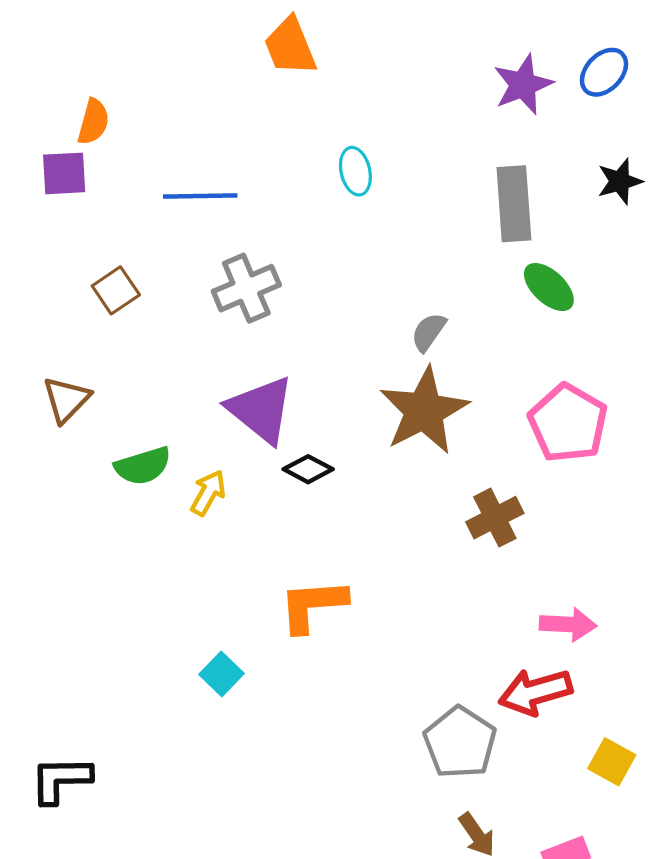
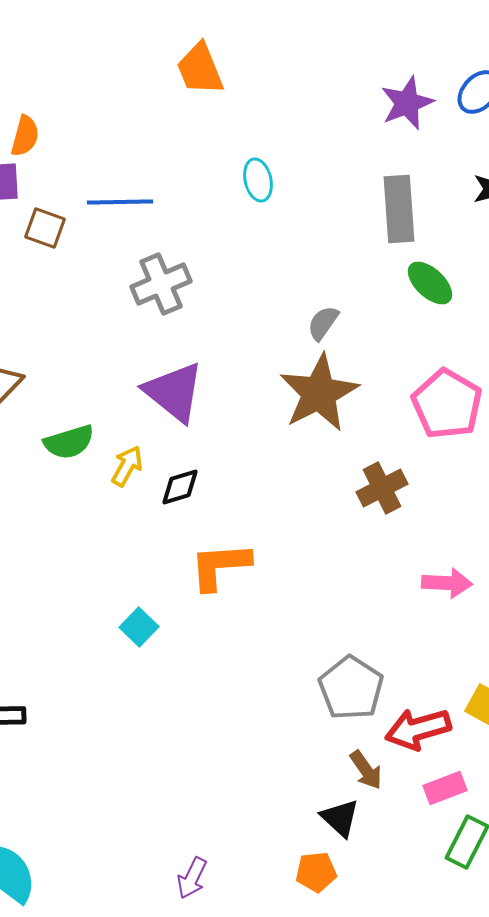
brown square: (116, 290) -> (45, 228), moved, turned -36
black diamond: (308, 469) -> (180, 487), moved, turned -45
red arrow: (535, 692) -> (418, 729), moved

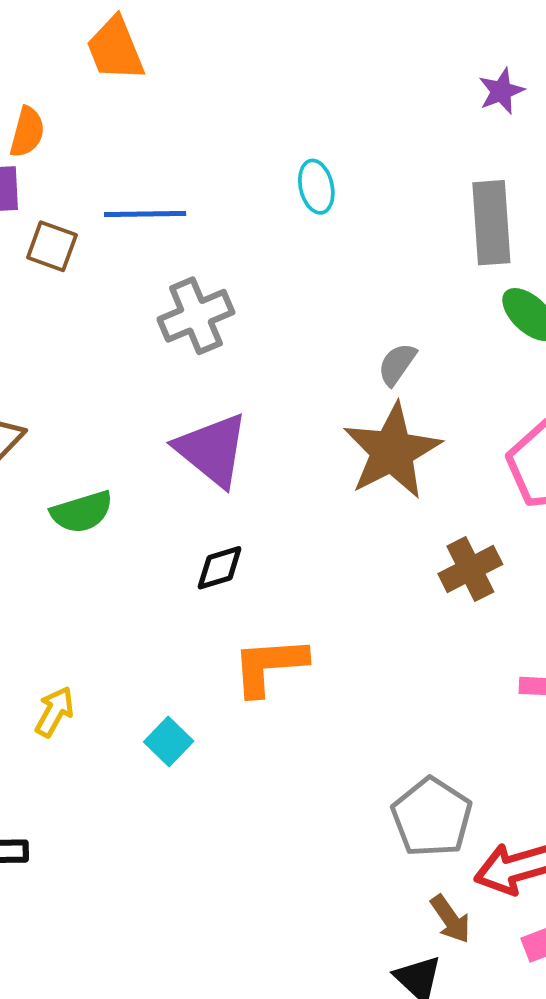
orange trapezoid: (200, 69) -> (115, 49), moved
purple star: (407, 103) -> (501, 91), size x0.7
yellow arrow: (127, 466) -> (54, 712), moved

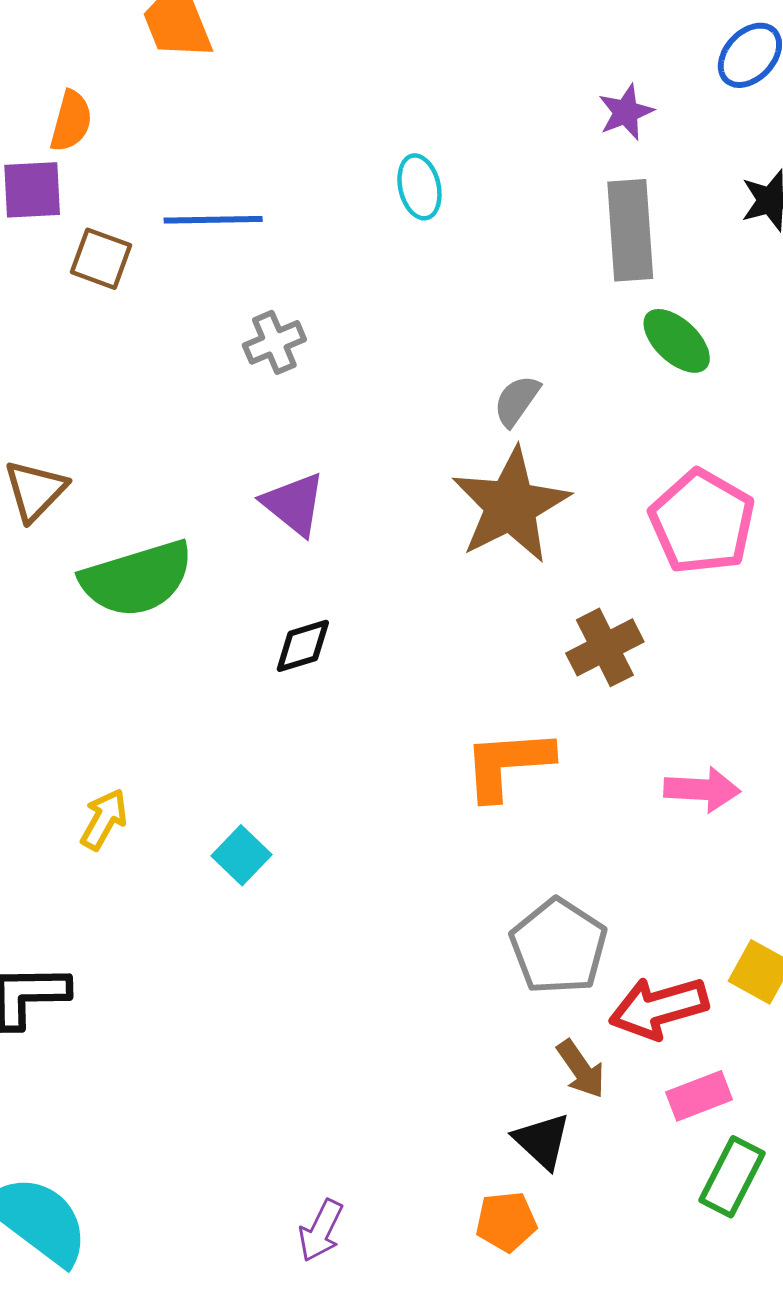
purple star: (501, 91) -> (626, 112), moved
gray cross: (196, 316) -> (274, 342), size x0.7
purple triangle: (212, 450) -> (294, 504), size x0.7
green semicircle: (82, 512) -> (137, 579), size x1.5
orange L-shape: (269, 666) -> (508, 764), moved

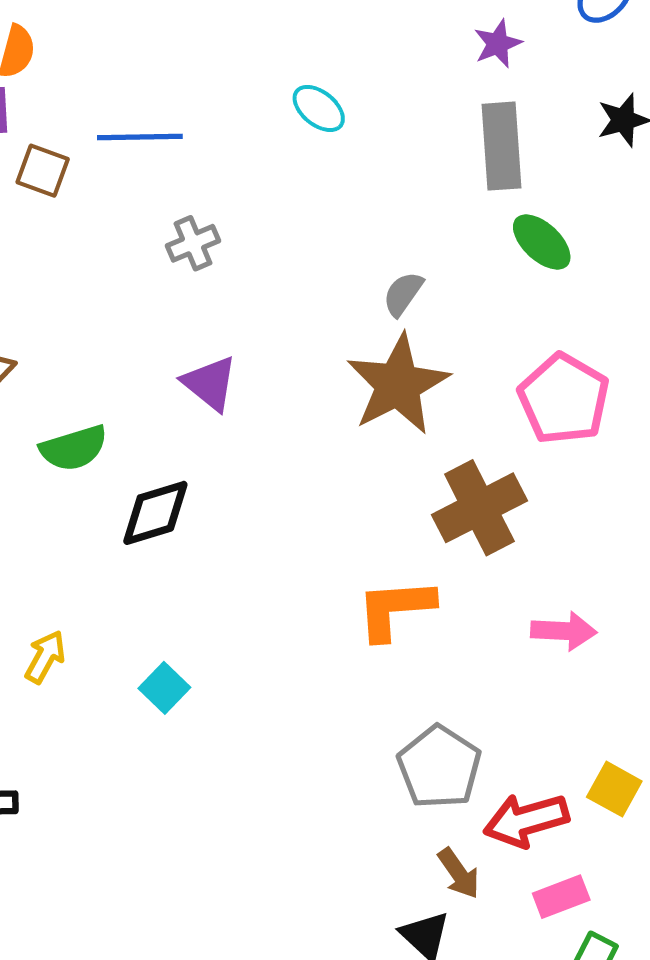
cyan ellipse: (419, 187) -> (319, 108), turned -38
green semicircle: (137, 579) -> (74, 448), size x0.7
black diamond: (303, 646) -> (155, 513), moved, size x1.4
brown cross: (605, 647) -> (479, 508), size x1.4

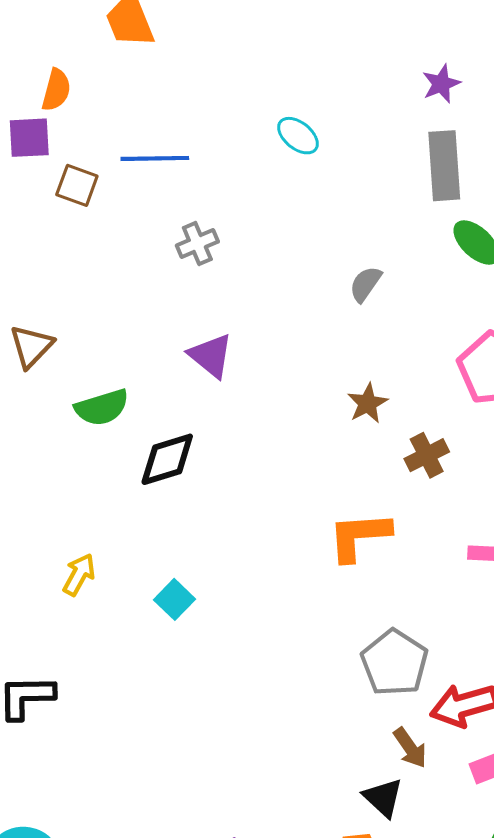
brown star: (398, 385) -> (368, 403), moved, size x0.5
brown cross: (479, 508) -> (427, 455), size x0.6

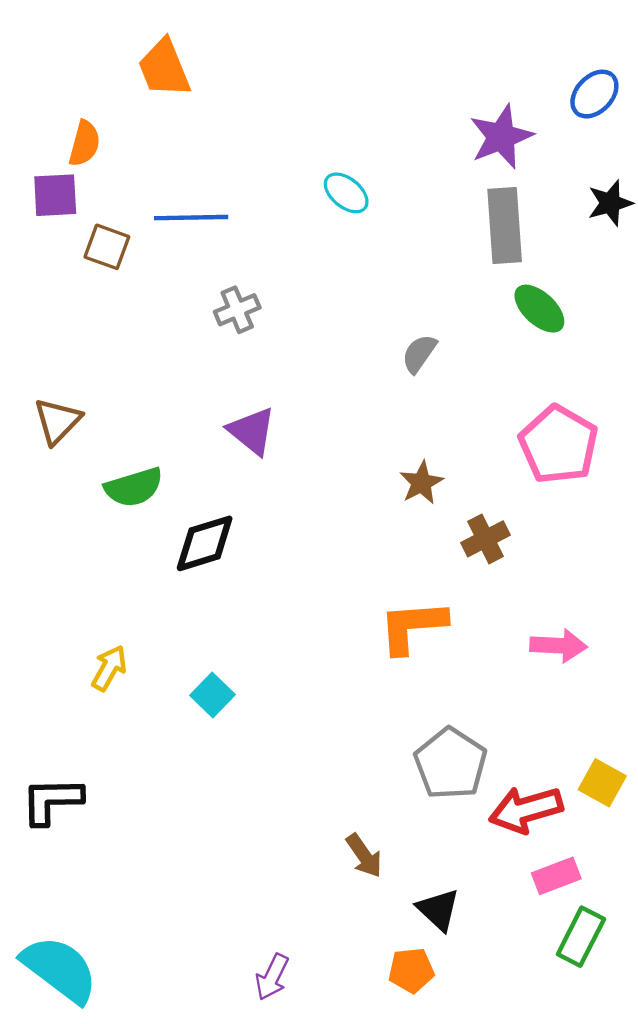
purple star: (441, 84) -> (501, 137), size x1.5
brown arrow: (410, 748) -> (364, 856), moved

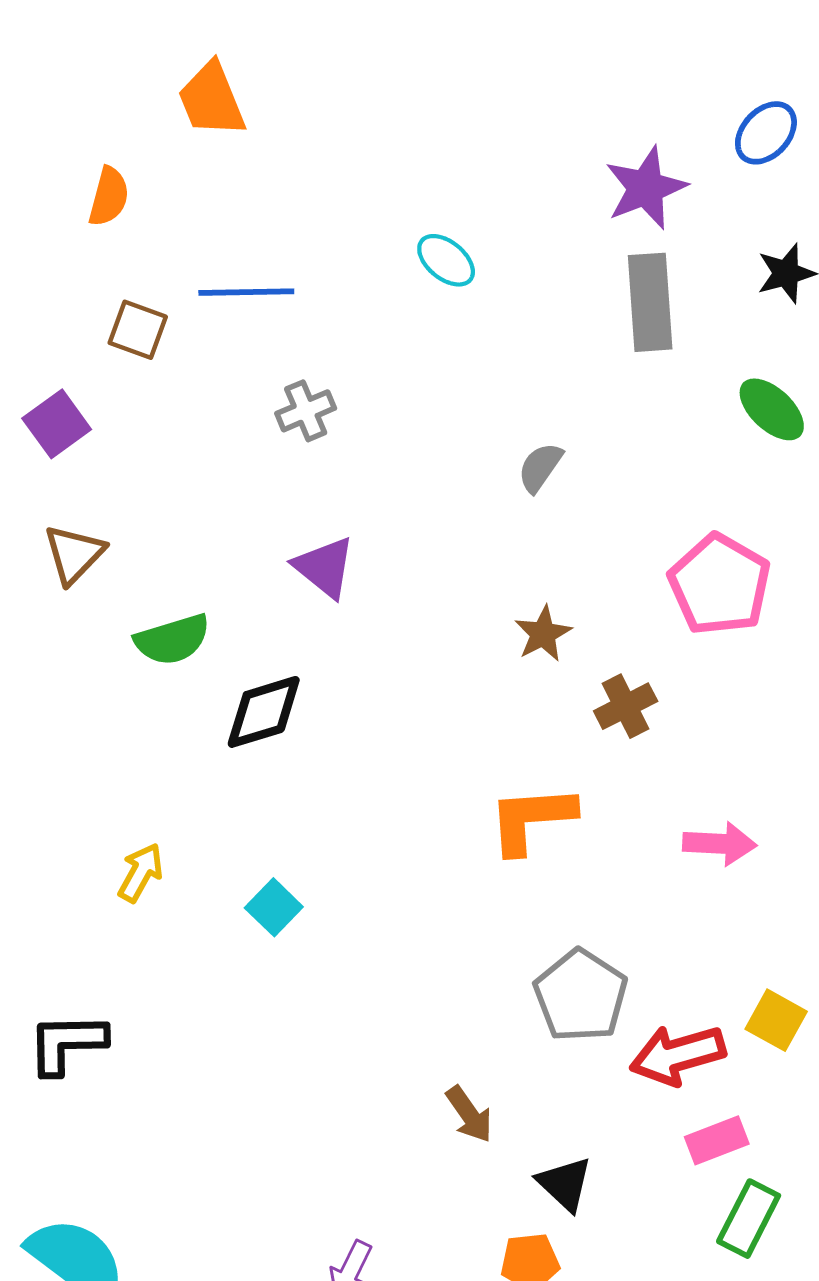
purple square: (55, 195) -> (57, 424), moved, turned -33
green ellipse: (539, 309) -> (772, 409), moved

